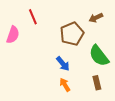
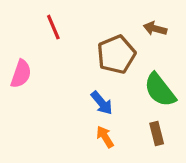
brown arrow: (96, 18) -> (155, 29), turned 40
pink semicircle: (13, 35) -> (21, 74), moved

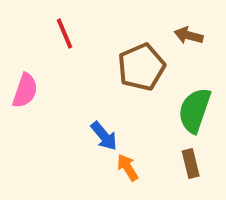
green semicircle: (160, 90) -> (195, 110), turned 57
blue arrow: (102, 103) -> (104, 136), moved

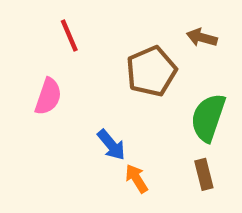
pink semicircle: (25, 91) -> (48, 97), moved

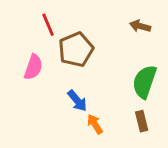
brown pentagon: (151, 71) -> (76, 50), moved

